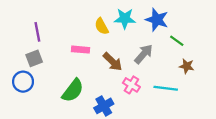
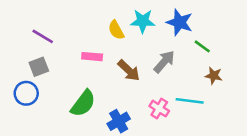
purple line: (37, 32) -> (43, 36), turned -48
pink cross: (131, 85) -> (159, 109), moved

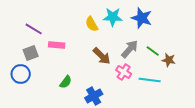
green line: (202, 46) -> (153, 51), moved
pink rectangle: (92, 57) -> (57, 45), moved
green semicircle: (83, 103) -> (66, 82), size x0.6
pink cross: (159, 109) -> (124, 72), moved

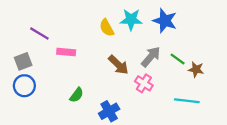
gray square: (31, 53) -> (23, 61), moved
cyan line: (150, 80) -> (187, 101), moved

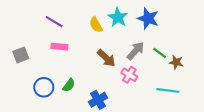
cyan star: (131, 20) -> (118, 17), turned 30
purple line: (39, 33) -> (54, 22), moved
blue circle: (24, 86) -> (44, 87), moved

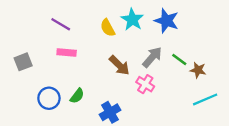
cyan line: (168, 90) -> (205, 99), moved, turned -30

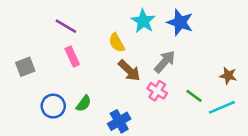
yellow semicircle: (108, 28) -> (117, 43), moved
pink rectangle: (67, 52) -> (72, 57), turned 60
green line: (179, 59) -> (194, 96), moved
brown star: (198, 70) -> (228, 76), moved

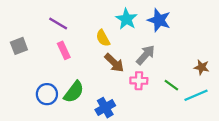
gray square: (25, 67) -> (19, 46), moved
pink cross: (157, 91) -> (139, 81), turned -30
green semicircle: (84, 104) -> (74, 92), size x1.5

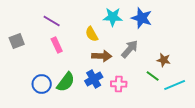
cyan star: (127, 19) -> (113, 17), turned -30
brown arrow: (114, 63) -> (102, 56), turned -42
brown star: (202, 67) -> (164, 60), moved
pink cross: (139, 81) -> (119, 84), moved
blue cross: (105, 108) -> (94, 79), moved

